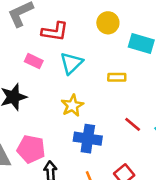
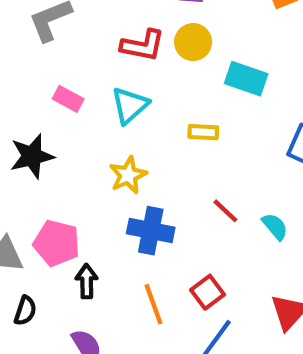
red L-shape: (55, 32) -> (143, 45), moved

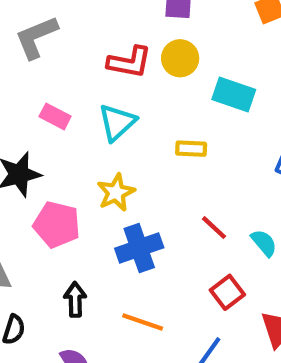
blue cross: (151, 231) -> (139, 248), turned -30
pink pentagon: (57, 243) -> (57, 225), moved
red square: (208, 292) -> (227, 292), moved
orange line: (154, 304) -> (143, 322), turned -51

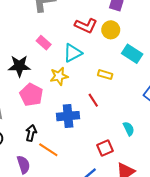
yellow star: (116, 192) -> (59, 76), moved
red line: (214, 228) -> (93, 100), moved
orange line: (143, 322) -> (48, 150), moved

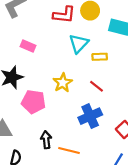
cyan triangle: (73, 53) -> (79, 44), moved
yellow star: (59, 76) -> (63, 83), moved
blue cross: (68, 116) -> (90, 116), moved

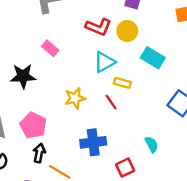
red line: (97, 86) -> (111, 102), moved
pink pentagon: (33, 102) -> (33, 125), moved

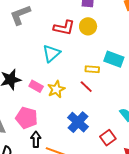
pink rectangle: (50, 48) -> (36, 86), moved
cyan rectangle: (153, 58) -> (114, 59), moved
cyan triangle: (105, 62) -> (51, 53), moved
blue cross: (93, 142) -> (78, 122), turned -30

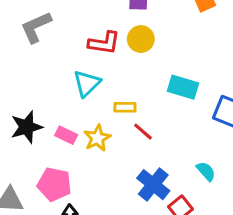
yellow rectangle: (92, 69) -> (125, 107), moved
blue cross: (78, 122) -> (153, 185), moved

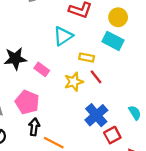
yellow circle: (141, 39) -> (118, 17), moved
cyan rectangle: (183, 87) -> (113, 41), moved
yellow star: (97, 138) -> (74, 82), moved

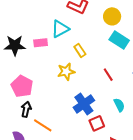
cyan rectangle: (113, 41) -> (119, 40), moved
yellow rectangle: (87, 58) -> (80, 51), turned 40
pink rectangle: (42, 69) -> (41, 43), moved, turned -48
red line: (96, 77) -> (108, 75), moved

